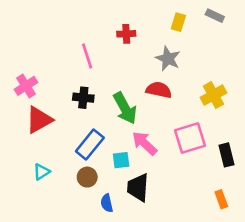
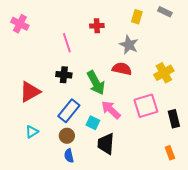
pink cross: (26, 86) -> (20, 24), moved, turned -30
cyan square: (121, 160) -> (93, 123), turned 32
blue semicircle: (107, 203) -> (69, 156), moved

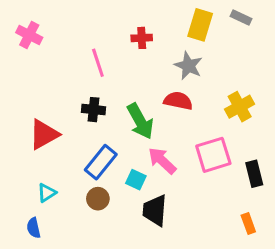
yellow rectangle: (137, 17) -> (200, 25), size x1.5
blue semicircle: (69, 156) -> (34, 228), moved

